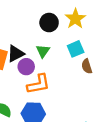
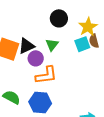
yellow star: (75, 19) -> (88, 27), moved
brown semicircle: (87, 66) -> (94, 41), moved

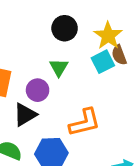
black triangle: (26, 46) -> (25, 115), moved
orange L-shape: (46, 75) -> (85, 122), moved

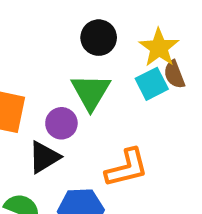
green triangle: (59, 67) -> (91, 92), size x1.5

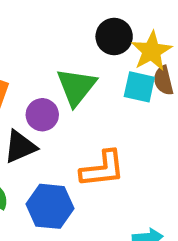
black circle: (99, 38) -> (114, 36), moved
cyan square: (152, 84) -> (139, 87), turned 32

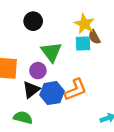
black circle: (114, 36) -> (33, 21), moved
blue hexagon: (50, 206) -> (52, 93), moved

